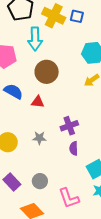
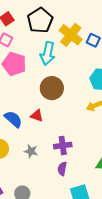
blue semicircle: (13, 91) -> (13, 119), moved

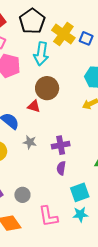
red triangle: (37, 116) -> (34, 106), moved
gray star: (31, 151) -> (30, 142), moved

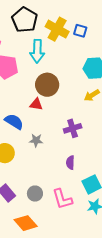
purple cross: (61, 145) -> (73, 128), moved
pink L-shape: (48, 216) -> (62, 199), moved

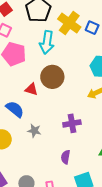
red triangle: (36, 104) -> (31, 89), moved

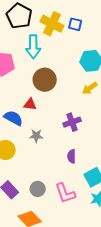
red triangle: (31, 89) -> (30, 104), moved

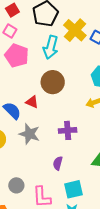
gray star: (36, 136) -> (29, 134), size x1.5

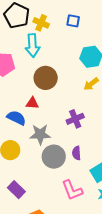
yellow cross: (75, 30) -> (41, 23), moved, size x0.7
gray circle: (16, 185) -> (54, 157), moved, size x1.5

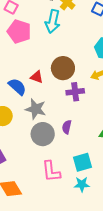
brown circle: (46, 78) -> (63, 68), moved
purple cross: (75, 119) -> (75, 92), moved
purple semicircle: (76, 153) -> (67, 127), moved

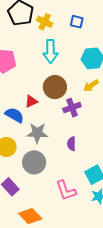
cyan arrow: (53, 21) -> (50, 51), moved
red triangle: (37, 77) -> (31, 101), turned -32
gray circle: (43, 134) -> (34, 162), moved

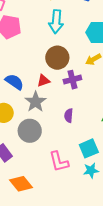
red triangle: (31, 101) -> (43, 81), moved
gray star: (37, 133) -> (36, 102), turned 30

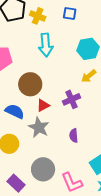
brown circle: (57, 58) -> (30, 84), moved
gray circle: (30, 131) -> (43, 169), moved

